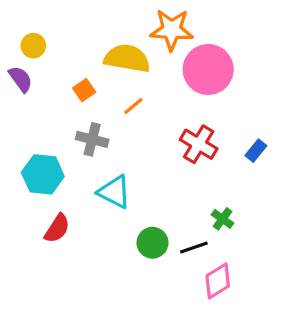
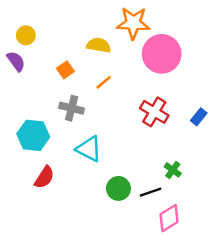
yellow semicircle: (127, 58) -> (99, 45), size x0.7

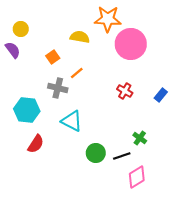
orange line: (104, 82) -> (77, 73), moved
red cross: (154, 112) -> (125, 91), size x0.7

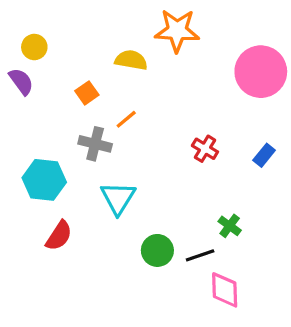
pink circle: (131, 44) -> (261, 72), moved
cyan triangle: (72, 121) -> (118, 198), turned 35
pink diamond: (137, 177) -> (225, 290), turned -60

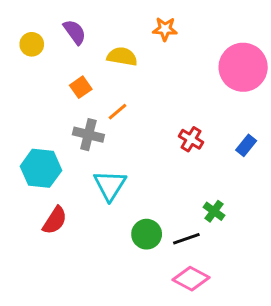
orange star: (177, 31) -> (165, 29), size x0.6
purple semicircle: (21, 81) -> (75, 32), moved
pink diamond: (225, 290) -> (191, 279), moved, turned -60

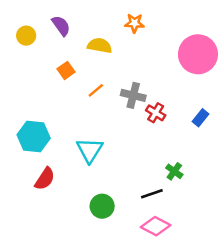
gray cross: (88, 135) -> (133, 95), moved
green circle: (147, 234) -> (102, 206), moved

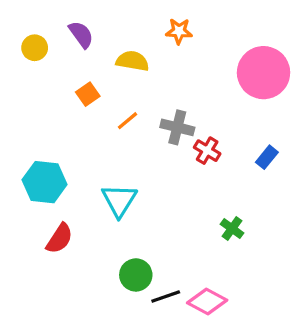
black line: (152, 194) -> (166, 297), moved

